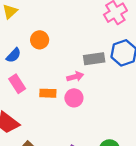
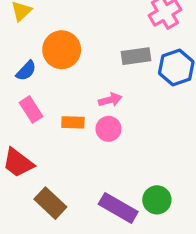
orange circle: (40, 40) -> (62, 50), size x1.5
gray rectangle: (94, 59) -> (136, 56), moved

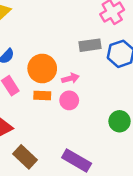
orange circle: (62, 50) -> (42, 69), moved
green circle: (157, 200) -> (120, 121), moved

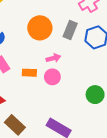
gray rectangle: (90, 45) -> (70, 30), turned -60
orange circle: (42, 69) -> (40, 28), moved

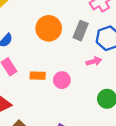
pink arrow: (53, 58) -> (94, 61), moved

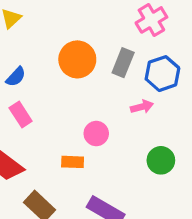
orange rectangle: (38, 76) -> (73, 162), moved

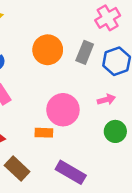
pink arrow: (142, 107) -> (106, 100), moved
pink circle: (96, 134) -> (63, 110), size x1.6

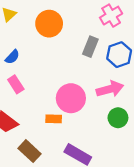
orange circle: (48, 50) -> (49, 24), moved
pink arrow: (106, 100) -> (110, 89), size x1.6

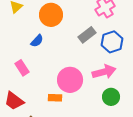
gray rectangle: (90, 47) -> (87, 35), turned 30
blue semicircle: (12, 57) -> (37, 41), moved

